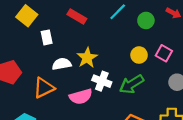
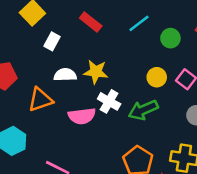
white rectangle: (47, 37) -> (52, 41), turned 32
yellow star: (87, 58) -> (96, 72), turned 30

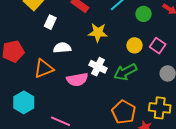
yellow star: (96, 72) -> (98, 33), moved

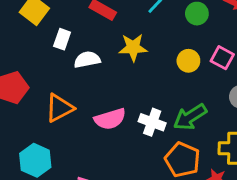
white semicircle: (62, 48) -> (87, 60), moved
white cross: (98, 67) -> (152, 122), moved
green arrow: (125, 72) -> (190, 117), moved

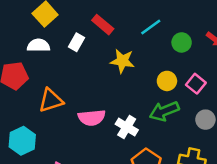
white rectangle: (62, 39) -> (77, 42), moved
white semicircle: (87, 60) -> (38, 45), moved
green arrow: (190, 117) -> (164, 111), moved

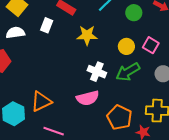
orange triangle: (51, 100) -> (41, 101), moved
pink semicircle: (92, 118) -> (88, 98), moved
white cross: (127, 127) -> (97, 72), moved

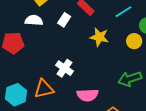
yellow circle: (126, 46) -> (134, 41), moved
white cross: (97, 72) -> (64, 68), moved

